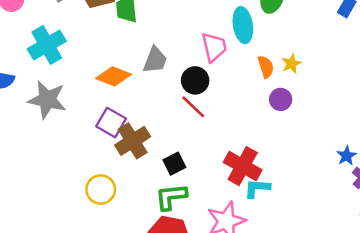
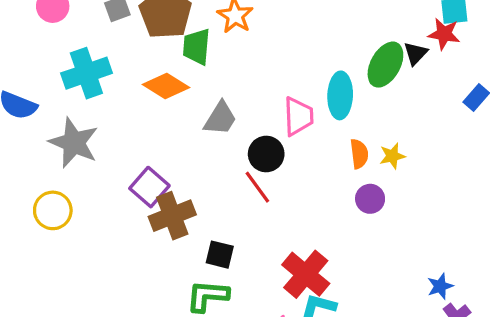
orange diamond: (114, 76) -> (166, 86), moved
black square: (174, 164) -> (220, 255), turned 30
yellow circle: (101, 190) -> (53, 210), moved

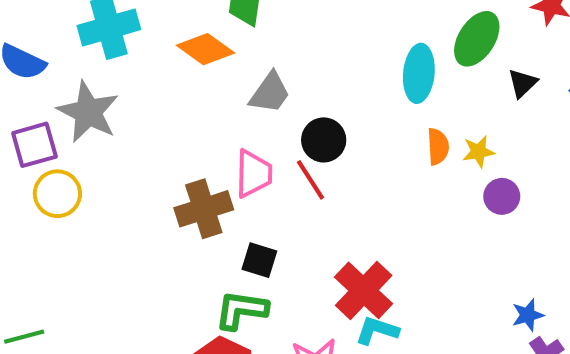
black triangle: (416, 53) -> (523, 83), moved
pink trapezoid: (298, 116) -> (254, 174), moved
purple square: (149, 187) -> (34, 145), moved, turned 30
purple circle: (370, 199) -> (502, 196), moved

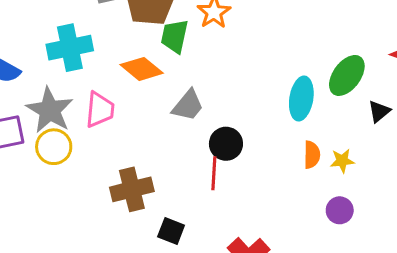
pink trapezoid: (254, 174) -> (100, 110), moved
red line: (310, 180) -> (214, 173), turned 32
yellow circle: (57, 194) -> (54, 147), moved
purple circle: (502, 196) -> (340, 210), moved

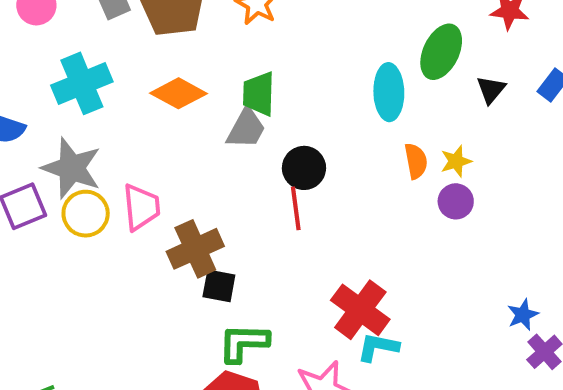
green trapezoid: (175, 36) -> (259, 94), moved
pink trapezoid: (100, 110) -> (141, 207), moved
purple circle: (340, 210) -> (456, 201), moved
black square: (171, 231) -> (219, 286), moved

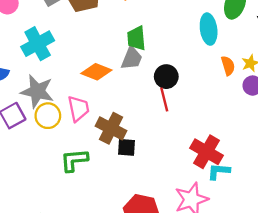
orange diamond: (178, 93) -> (96, 72), moved
brown cross: (195, 249) -> (111, 128), turned -32
green L-shape: (243, 343) -> (74, 160), moved

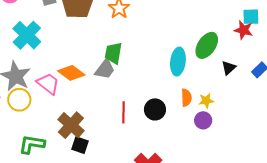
cyan cross: (38, 44) -> (27, 35), turned -32
black circle: (166, 77) -> (155, 109), moved
pink trapezoid: (78, 109) -> (48, 84), moved, turned -55

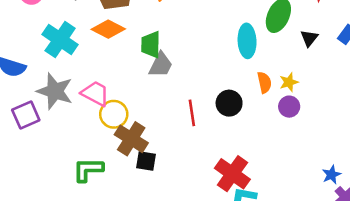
green trapezoid: (113, 53) -> (151, 45), moved
orange diamond: (71, 73) -> (108, 29), moved
yellow circle: (19, 100) -> (114, 114), moved

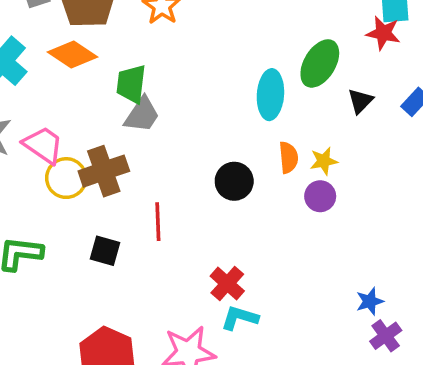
red line: (192, 113) -> (158, 222), moved
brown cross: (131, 139) -> (104, 171), moved, turned 32
red cross: (232, 174) -> (227, 284), size x0.7

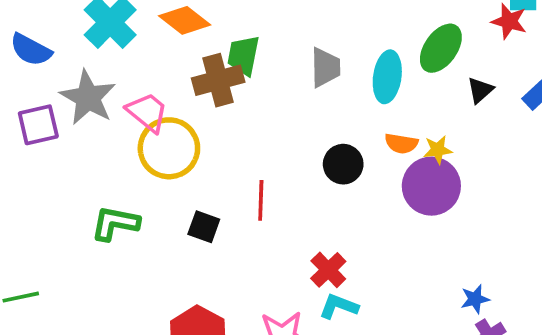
gray trapezoid: (142, 115) -> (325, 67), moved, turned -39
orange semicircle: (288, 157) -> (401, 143), turned 100
brown cross: (104, 171) -> (218, 80), moved
yellow circle: (66, 178) -> (169, 148), size x1.4
purple circle: (320, 196) -> (431, 186), size x1.8

